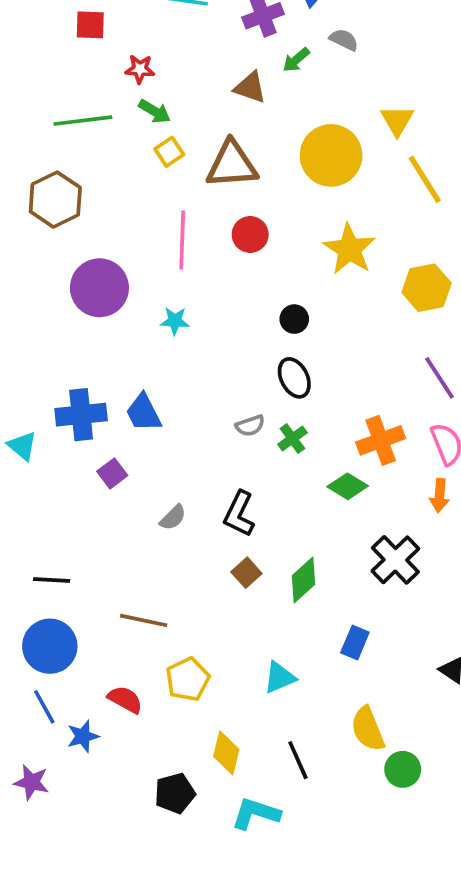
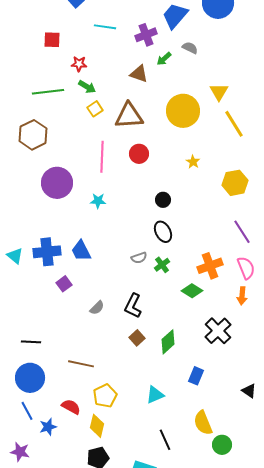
yellow star: (349, 249) -> (193, 162), size x0.5
cyan triangle: (22, 446) -> (15, 256), moved
yellow diamond: (226, 753) -> (97, 426), moved

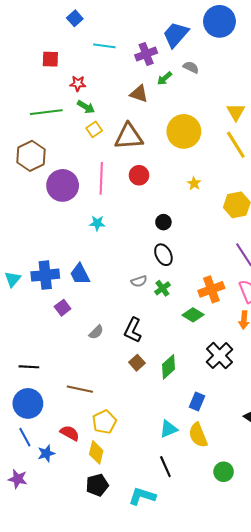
yellow triangle: (219, 92) -> (236, 112), moved
purple circle: (57, 183) -> (63, 185), moved
cyan triangle: (15, 256) -> (13, 279), turned 30
cyan triangle: (155, 395) -> (169, 429), moved
yellow semicircle: (203, 423) -> (198, 435), moved

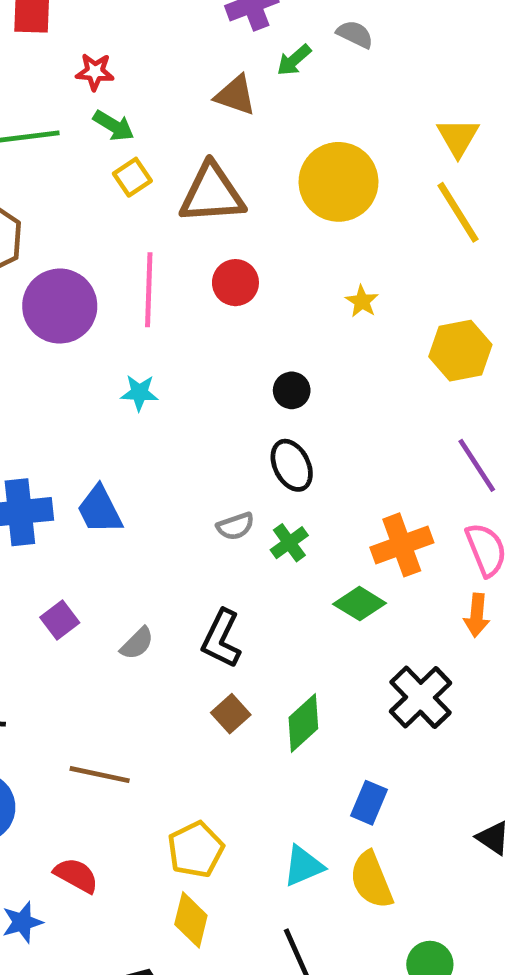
purple square: (63, 308) -> (60, 620), moved
yellow pentagon: (104, 422) -> (196, 850), moved
yellow diamond: (96, 452) -> (191, 920), moved

